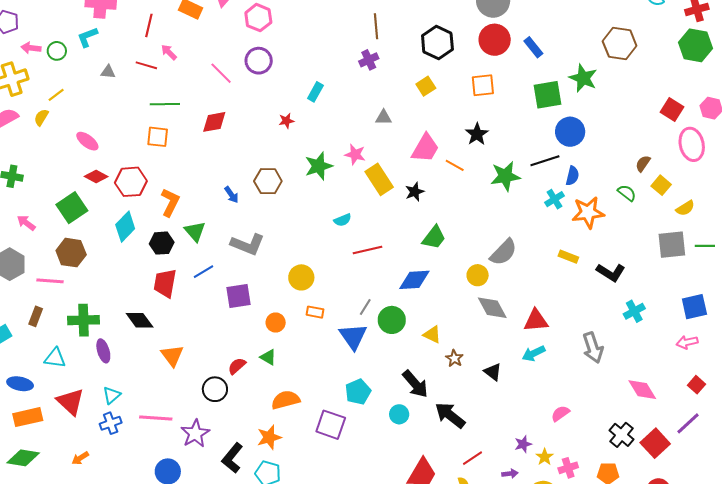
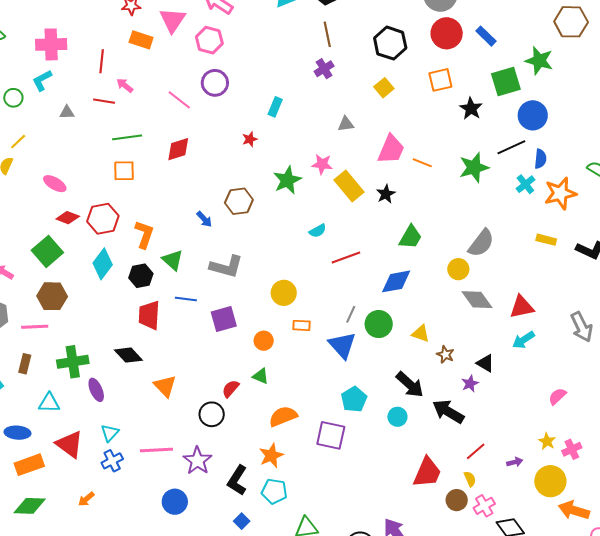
black star: (477, 134) -> (471, 109), moved
blue line: (203, 272) -> (186, 299), turned 45
purple star: (523, 444) -> (470, 384), moved

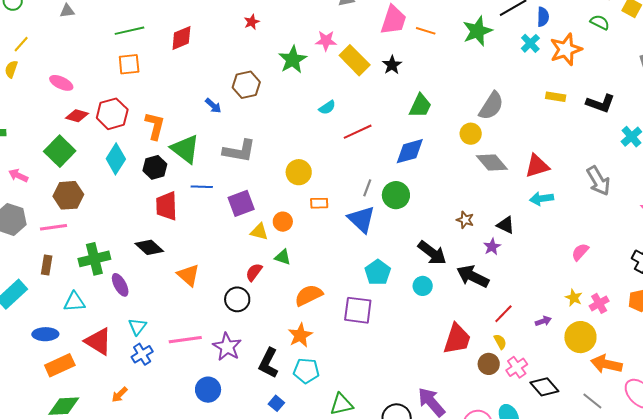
green triangle: (173, 260) -> (185, 149), size x1.4
yellow triangle: (421, 334) -> (259, 232), moved
cyan arrow: (523, 340) -> (542, 199), turned 30

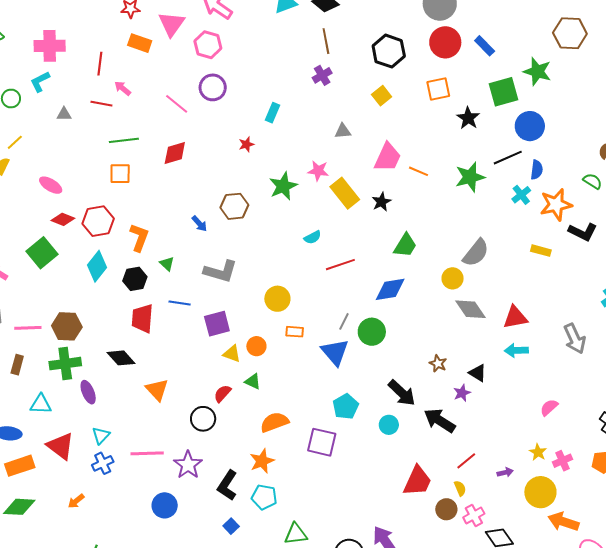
black L-shape: (600, 103) -> (583, 232), moved
green triangle: (185, 149) -> (167, 264), size x0.5
brown hexagon: (68, 195) -> (67, 326), moved

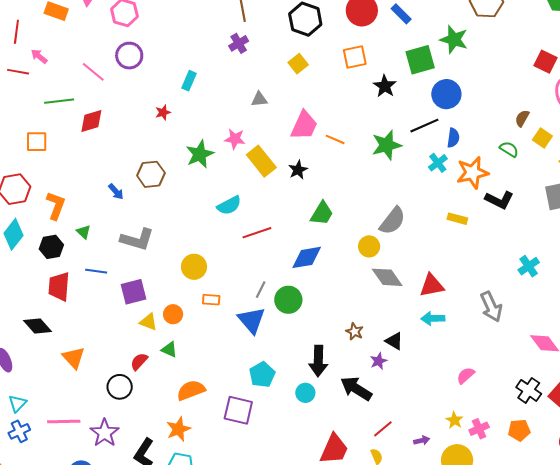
green line: (124, 140) -> (59, 101), moved
cyan semicircle: (313, 237) -> (229, 205), size x1.4
black arrow: (402, 393) -> (318, 361), turned 48

